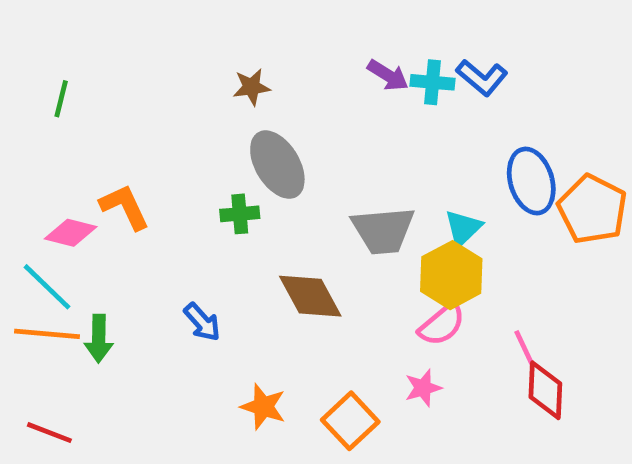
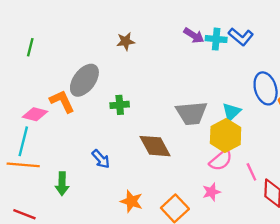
gray ellipse: (277, 165) -> (84, 80), moved, turned 68
cyan line: (47, 287) -> (23, 141), turned 60
green arrow: (99, 339) -> (62, 184), moved
pink line: (524, 348) -> (251, 172), moved

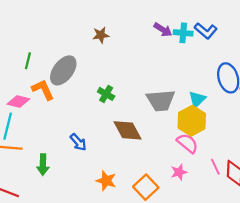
green line: (30, 47) -> (28, 61), moved
green cross: (120, 105) -> (106, 94), moved, turned 35
pink semicircle: (221, 160) -> (188, 143), turned -100
pink line: (251, 172) -> (215, 167), moved

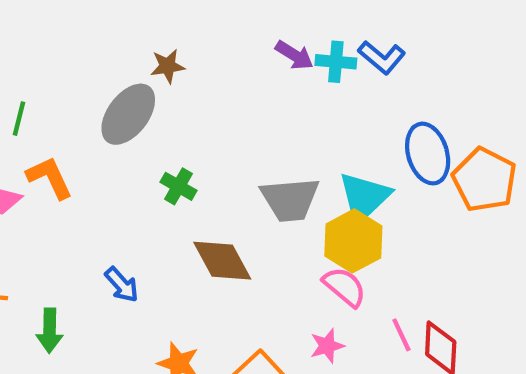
gray ellipse: (63, 70) -> (128, 114), moved
cyan triangle: (197, 99) -> (364, 197), size x1.5

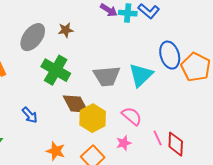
brown star: (168, 66) -> (66, 30), moved
green cross: (178, 186) -> (56, 70), size x1.8
yellow hexagon: (353, 241) -> (93, 118), moved

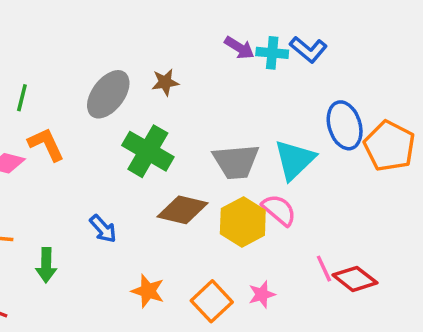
brown diamond: (76, 104) -> (182, 210), turned -48
pink semicircle: (132, 116) -> (279, 210), moved
yellow hexagon: (93, 118) -> (243, 222), moved
pink star: (124, 143) -> (262, 294), moved
red diamond: (176, 144) -> (355, 279), turned -55

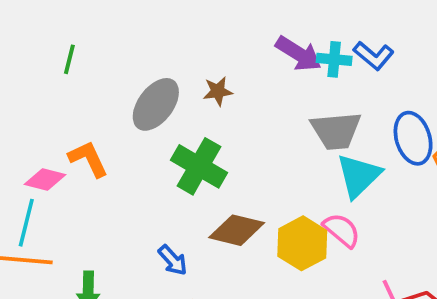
purple arrow: (239, 48) -> (299, 54), size x1.4
green line: (22, 98) -> (69, 59), moved
gray trapezoid: (236, 162) -> (336, 131), moved
blue arrow: (103, 229) -> (173, 260), moved

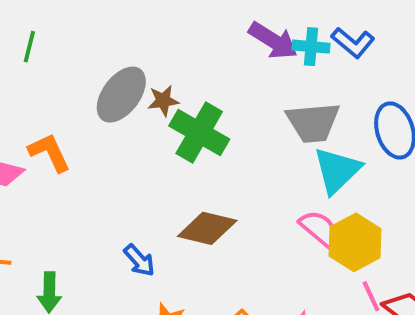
brown star: (218, 91) -> (163, 101), moved
green cross: (199, 166) -> (199, 132), moved
yellow hexagon: (302, 243) -> (355, 242), moved

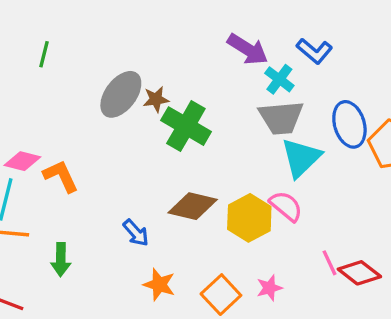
cyan cross: (311, 47) -> (279, 79), moved, turned 32
orange L-shape: (49, 152) -> (61, 176), moved
yellow hexagon: (355, 242) -> (249, 218), moved

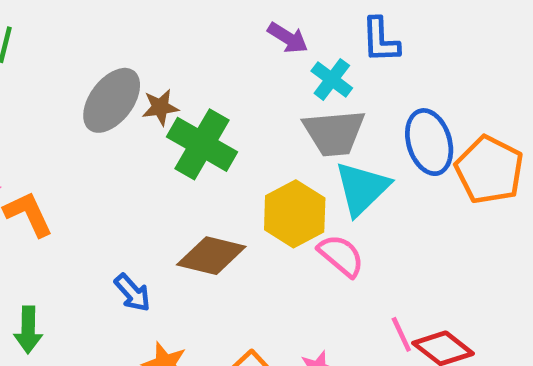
purple arrow: (248, 49) -> (288, 38), size x0.7
blue L-shape: (314, 51) -> (380, 40), turned 48
yellow hexagon: (249, 218) -> (295, 214), moved

